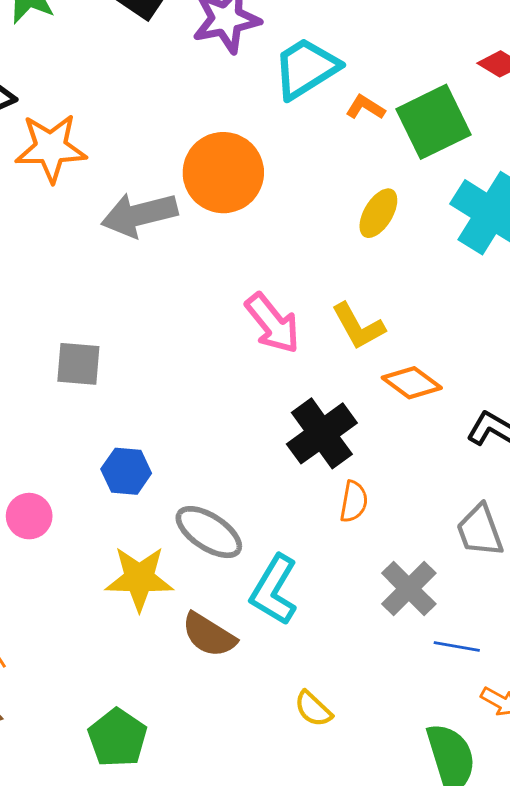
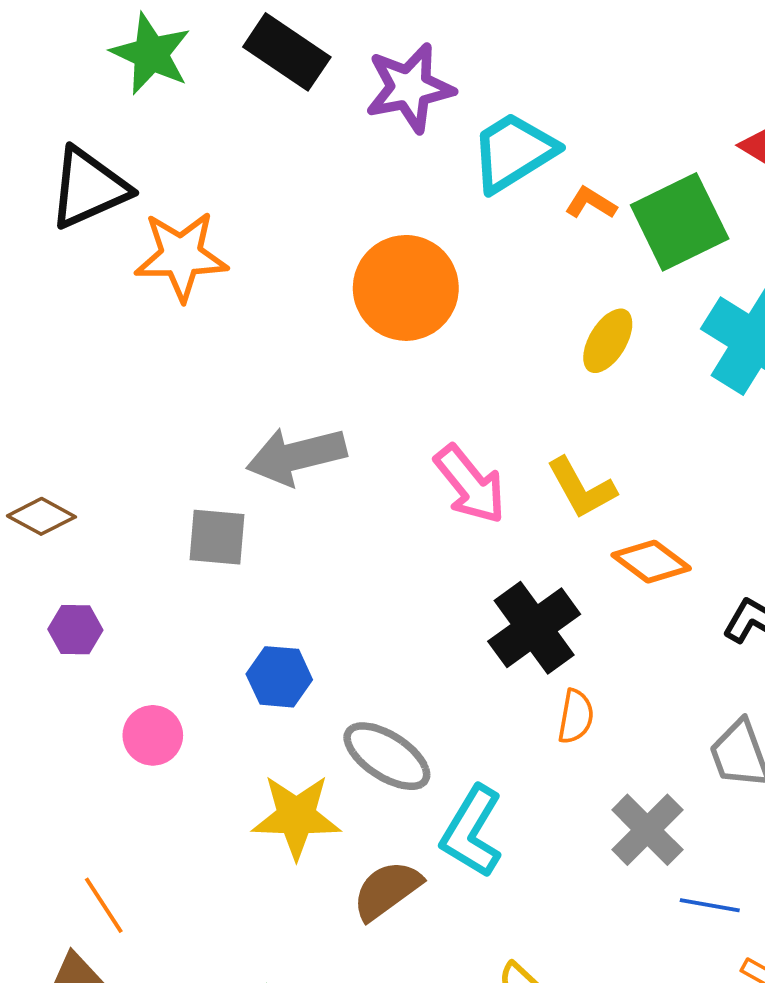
gray arrow: (139, 215) -> (296, 456), moved
brown semicircle: (209, 635) -> (387, 890), turned 112

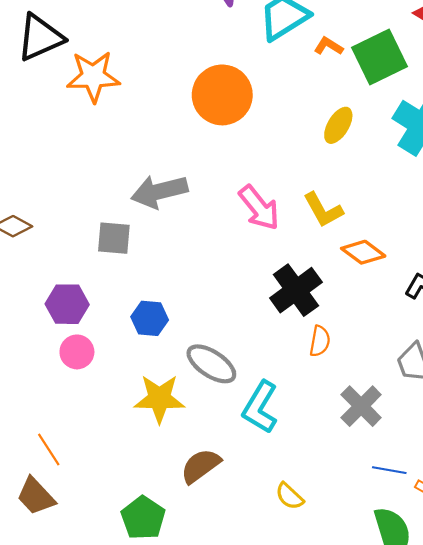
purple hexagon: (75, 630) -> (67, 304), moved, size x1.4
brown semicircle: (387, 890) -> (201, 466), moved
blue line: (710, 905) -> (389, 470), moved

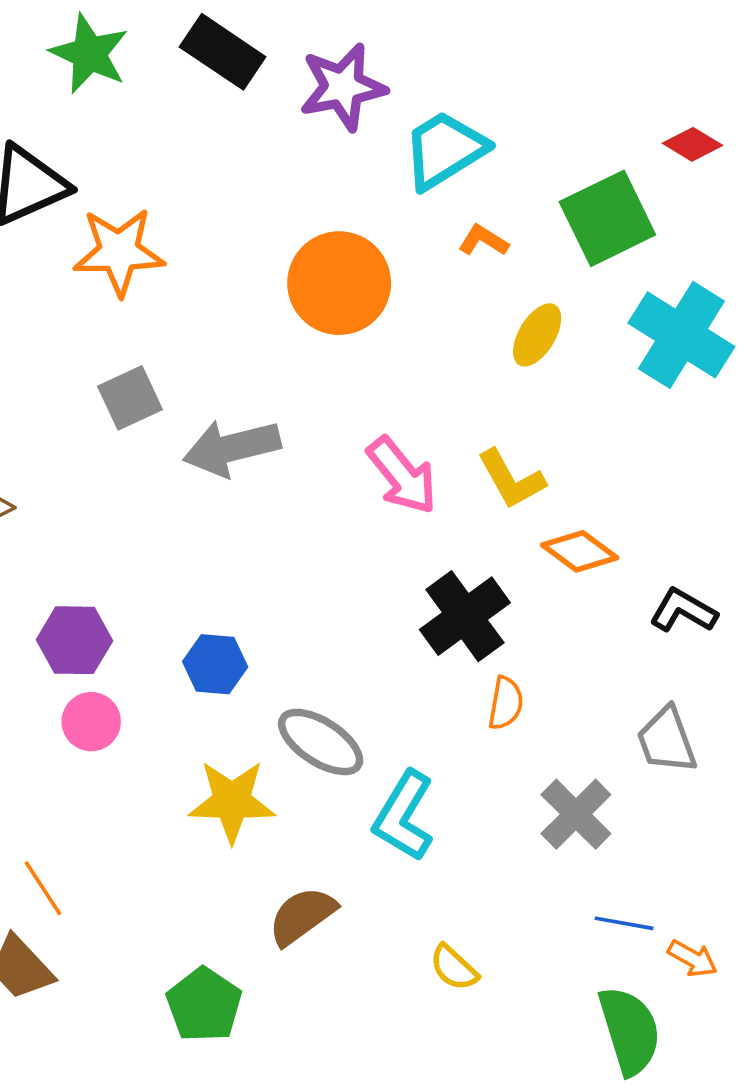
orange L-shape: (329, 46) -> (483, 241), moved
gray square: (114, 238) -> (130, 398), moved, turned -30

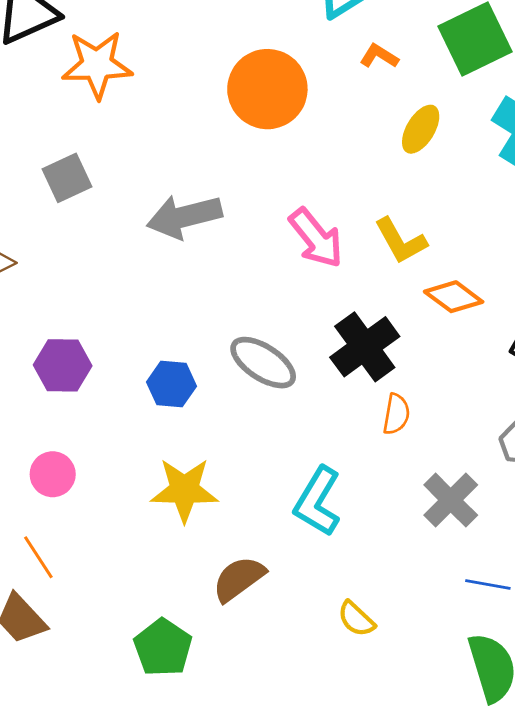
gray square: (130, 398) -> (67, 178), moved
pink circle: (91, 722) -> (53, 474), moved
gray ellipse: (321, 742) -> (263, 363), moved

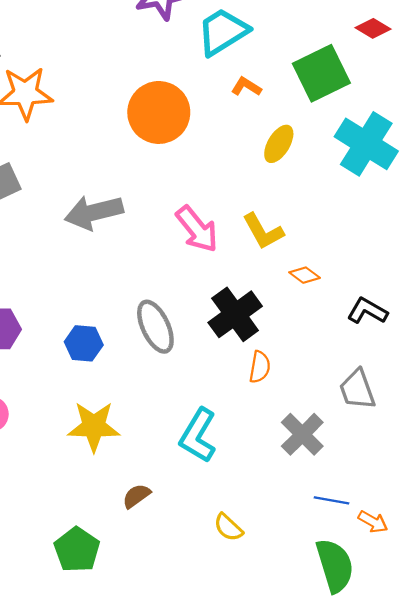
orange diamond: (454, 297) -> (305, 275), size x0.7
gray ellipse: (263, 363) -> (155, 327), turned 32
brown semicircle: (239, 579) -> (136, 496), size x0.7

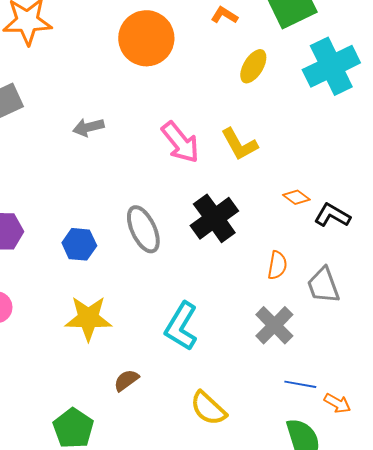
cyan cross: (366, 144) -> (331, 66), turned 32
gray arrow: (94, 212) -> (88, 127), size x0.6
orange diamond: (305, 275) -> (296, 197), moved
orange semicircle: (260, 367) -> (277, 265), moved
yellow semicircle: (228, 527) -> (208, 408), size x1.4

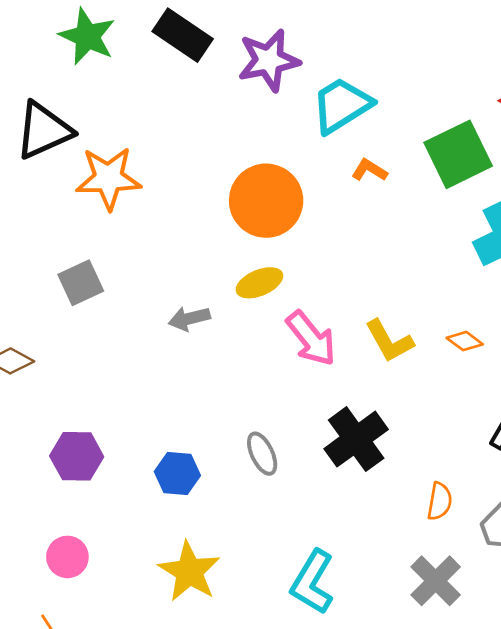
yellow ellipse: (253, 66) -> (259, 283), moved, turned 36
orange diamond: (296, 197) -> (465, 341), moved
gray ellipse: (143, 229) -> (262, 454), size x0.7
yellow star: (88, 318) -> (189, 571), turned 30

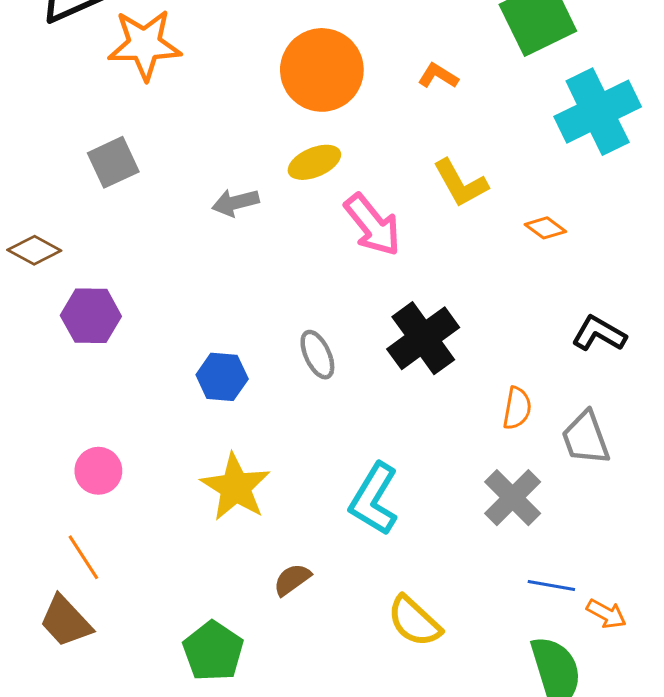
orange L-shape: (369, 170) -> (438, 76), moved
yellow L-shape: (389, 341) -> (460, 183), moved
purple hexagon: (77, 456) -> (91, 316), moved

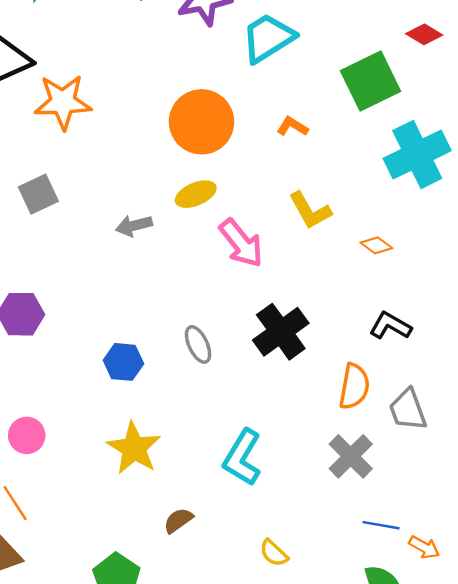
black L-shape: (599, 334) -> (390, 326), moved
orange semicircle: (517, 408) -> (354, 386), size x1.4
yellow semicircle: (414, 621) -> (274, 553), size x0.7

